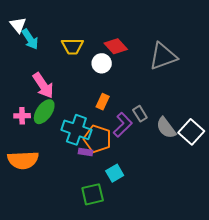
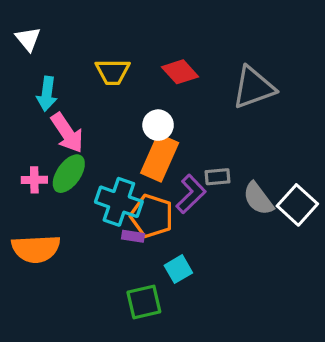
cyan arrow: (30, 39) -> (47, 94), moved, turned 40
white circle: (102, 63) -> (158, 125), moved
orange rectangle: (103, 102) -> (160, 158), size x1.8
gray rectangle: (140, 114) -> (218, 177), turned -63

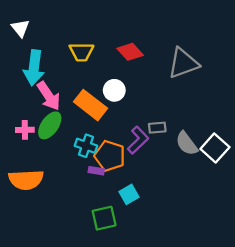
cyan arrow: (47, 94) -> (34, 68), size x1.4
orange rectangle: (160, 158) -> (91, 105), moved, turned -76
cyan cross: (119, 202) -> (86, 146), size x0.7

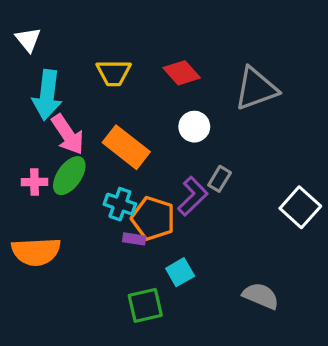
white circle: (114, 90) -> (194, 127), moved
gray rectangle: (157, 128) -> (220, 179), turned -54
gray semicircle: (187, 143) -> (261, 296), moved, turned 150

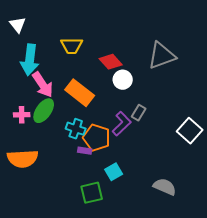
red diamond: (182, 73) -> (111, 62), moved

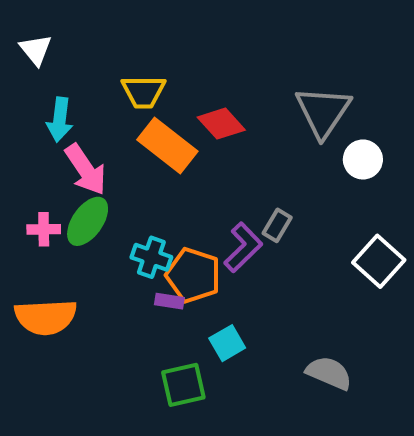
gray triangle: (162, 56) -> (323, 112), turned -36
cyan arrow: (30, 60) -> (60, 120), size x0.7
white circle: (123, 80) -> (363, 159), moved
orange rectangle: (80, 93) -> (167, 146), moved

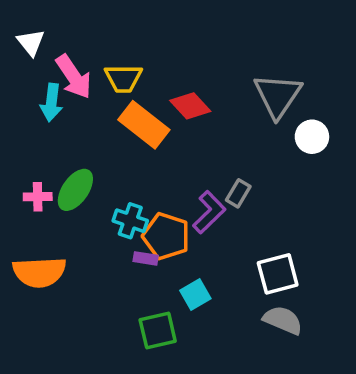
pink arrow: (86, 169) -> (74, 77), moved
white square: (379, 261) -> (278, 274), moved, turned 33

